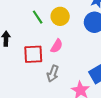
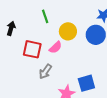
yellow circle: (60, 16) -> (68, 31), moved

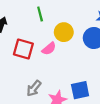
gray arrow: (45, 72) -> (34, 88), moved

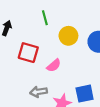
pink semicircle: (49, 49) -> (54, 65), moved
gray arrow: (34, 88) -> (39, 92), turned 42

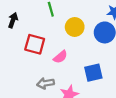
blue square: (85, 94) -> (93, 73), moved

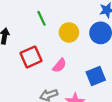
red square: (35, 44) -> (31, 57), turned -30

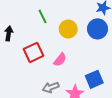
blue square: (96, 76) -> (94, 79), moved

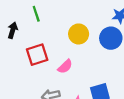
green line: (43, 16) -> (36, 14), moved

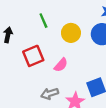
green line: (36, 14) -> (43, 21), moved

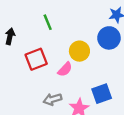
yellow circle: (71, 33) -> (79, 51), moved

